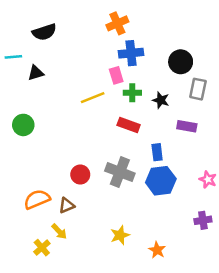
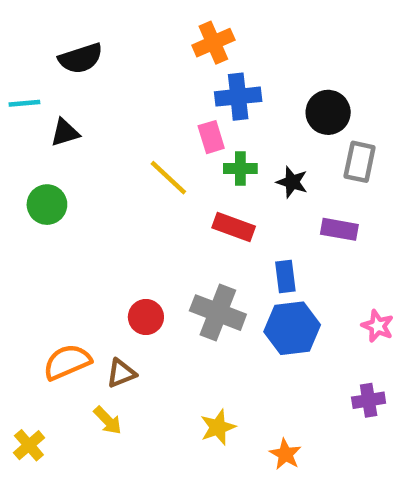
yellow line: (93, 98) -> (168, 178), turned 65
green circle: (23, 125) -> (47, 205), moved
yellow cross: (42, 248) -> (29, 445), moved

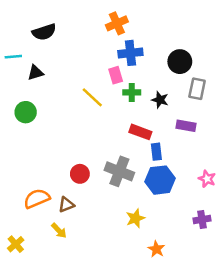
red rectangle: (234, 227) -> (140, 132), moved
yellow star: (218, 427) -> (135, 218), moved

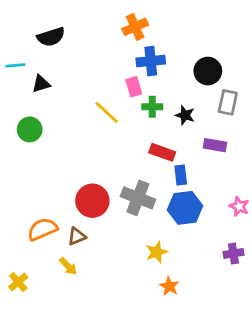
red circle: (80, 174) -> (92, 201), size x1.5
orange star: (156, 249) -> (169, 286), moved

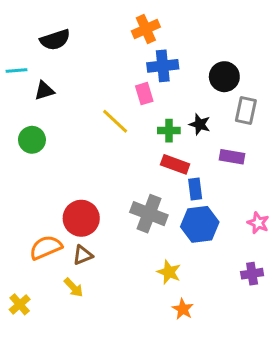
green cross: (152, 107) -> (169, 131), moved
red circle: (92, 201) -> (81, 218), moved
yellow star: (156, 252) -> (169, 272), turned -30

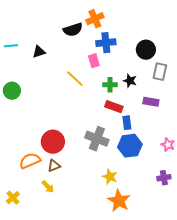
black semicircle: (55, 40) -> (73, 30), moved
black triangle: (44, 91) -> (39, 52), moved
green circle: (32, 140) -> (12, 91), moved
orange star: (183, 309) -> (119, 201), size x1.6

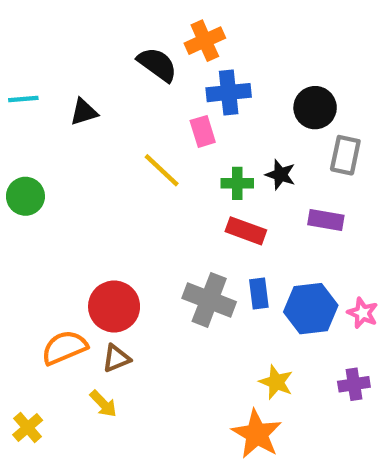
black semicircle: (73, 30) -> (157, 64), turned -126
blue rectangle: (127, 123) -> (259, 293), moved
blue hexagon: (130, 146) -> (311, 309), moved
yellow star: (110, 177) -> (276, 382), moved

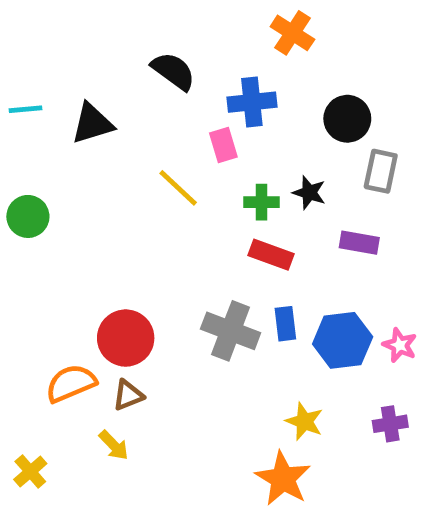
orange cross: (205, 41) -> (292, 33), moved, turned -33
black triangle: (84, 112) -> (92, 124), size x1.4

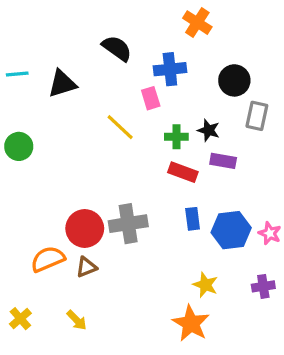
purple rectangle: (359, 243) -> (223, 161), moved
gray cross: (231, 331) -> (128, 224), moved, turned -30
yellow arrow: (114, 445) -> (77, 320), moved

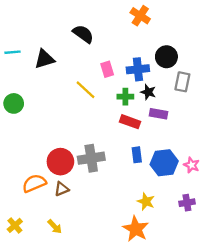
blue cross: (170, 69) -> (138, 69), moved

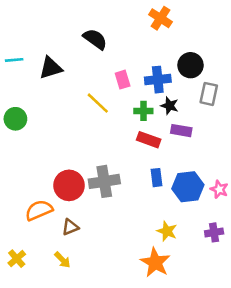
brown triangle: (62, 189) -> (70, 227), moved

